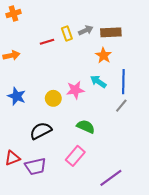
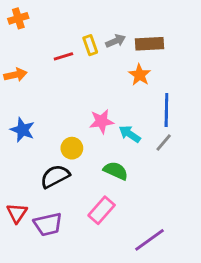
cyan arrow: (98, 82) -> (130, 134), moved
yellow circle: (53, 98) -> (72, 148), moved
red triangle: (12, 158) -> (17, 213), turned -35

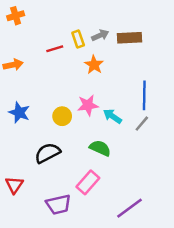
orange star: (140, 75) -> (94, 65), moved
yellow circle: (72, 148) -> (62, 116), moved
purple trapezoid: (48, 224) -> (58, 204), moved

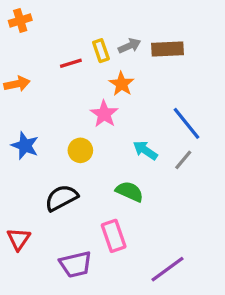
blue line: (144, 95) -> (186, 123), turned -40
pink star: (88, 105) -> (104, 114), moved, turned -30
pink rectangle: (88, 182) -> (114, 236), turned -60

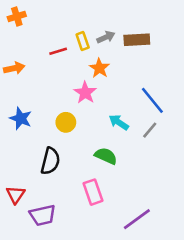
black semicircle: (61, 198) -> (50, 161), turned 132
purple trapezoid: (76, 264) -> (43, 215), moved

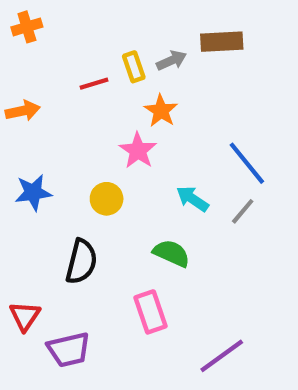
brown rectangle: (137, 40) -> (222, 42), moved
blue star: (21, 118) -> (33, 192), turned -30

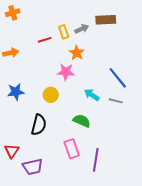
pink star: (138, 151) -> (66, 72), turned -30
gray line: (243, 211) -> (116, 101), turned 64
purple line: (222, 356) -> (96, 160), moved, turned -45

